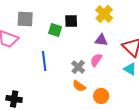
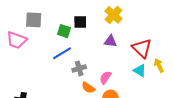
pink semicircle: (96, 60) -> (105, 78), moved
blue line: (44, 61) -> (62, 53), moved, turned 66
gray cross: (78, 67) -> (79, 68), moved, turned 32

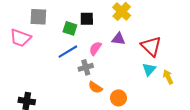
yellow arrow: (159, 65) -> (168, 77), moved
cyan triangle: (140, 70) -> (149, 69), turned 40
pink semicircle: (105, 78) -> (95, 48), moved

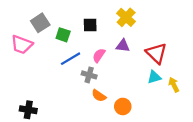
gray square: (38, 17) -> (40, 23), turned -36
green square: (70, 28) -> (63, 35), moved
gray cross: (86, 67) -> (89, 75), turned 32
cyan triangle: (149, 69) -> (154, 77), turned 32

